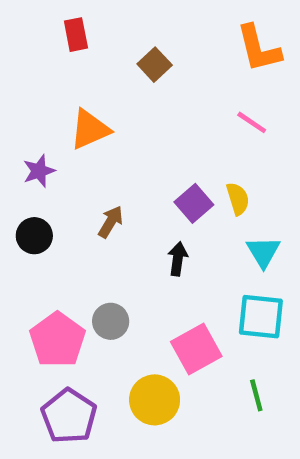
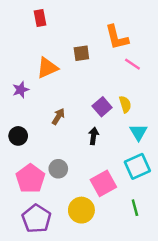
orange L-shape: (259, 48) -> (117, 37), moved
brown square: (155, 65) -> (81, 53), moved, turned 35
black circle: (34, 236) -> (18, 136), moved
cyan square: (261, 317) -> (137, 166), turned -30

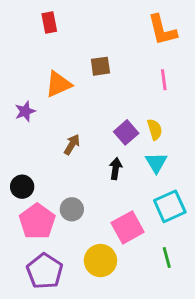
orange L-shape: (117, 37) -> (162, 30), moved
pink line: (132, 64) -> (164, 80), turned 49
cyan triangle: (139, 132) -> (156, 163), moved
black circle: (18, 136) -> (22, 187), moved

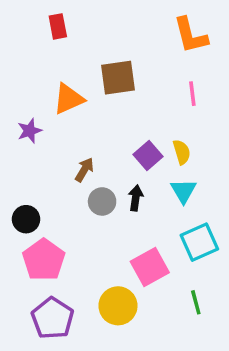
brown square: (100, 66) -> (118, 78), size x1.5
gray circle: (72, 209) -> (102, 201), moved

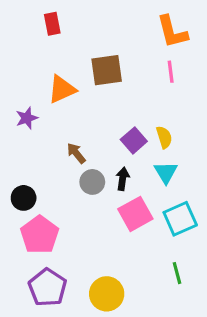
pink line: (192, 94) -> (171, 72), moved
brown arrow: (84, 170) -> (76, 153), turned -70
pink square: (150, 267) -> (135, 214), moved
yellow circle: (118, 306) -> (107, 294), moved

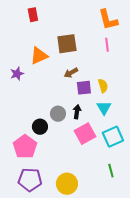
purple square: (134, 140) -> (84, 88), turned 35
brown arrow: (76, 153) -> (71, 73), moved, turned -80
black circle: (24, 198) -> (40, 127), moved
purple pentagon: (48, 287) -> (30, 180), turned -30

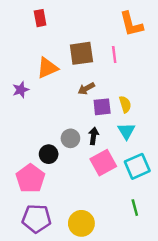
pink line: (107, 45) -> (114, 55), moved

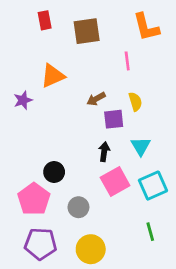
brown square: (81, 53) -> (87, 31), moved
yellow semicircle: (125, 104) -> (135, 102), moved
gray circle: (70, 138) -> (78, 207), moved

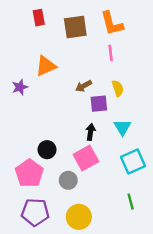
orange L-shape: (146, 27) -> (112, 23), moved
pink square: (115, 181) -> (86, 158), moved

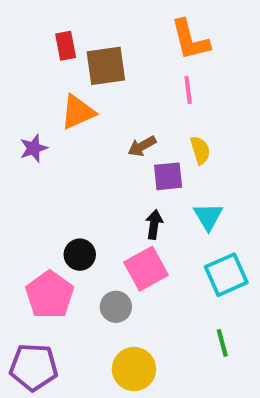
red rectangle: (39, 18) -> (66, 46), moved
brown square: (75, 27) -> (106, 66), moved
purple pentagon: (35, 212) -> (34, 367), moved

